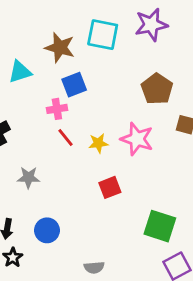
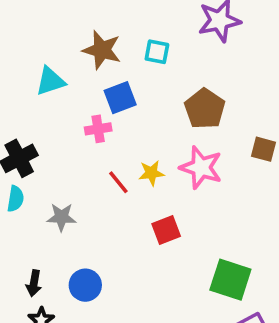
cyan square: (103, 35) -> (157, 52), moved, size x0.6
brown pentagon: (157, 89) -> (205, 109), moved
red line: (66, 138) -> (118, 182), moved

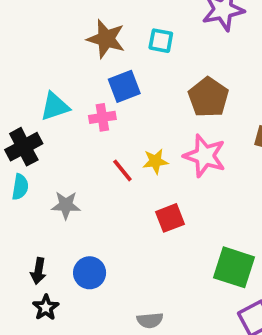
cyan triangle: (50, 81) -> (55, 106), moved

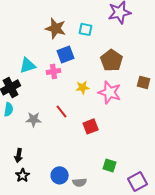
yellow star: (155, 161) -> (83, 87), moved
red line: (122, 170) -> (62, 111), moved
green square: (234, 267) -> (110, 165), moved, size x0.6
blue circle: (90, 273) -> (60, 175), moved

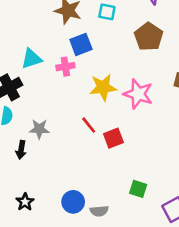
brown pentagon: (112, 60) -> (149, 37), moved
yellow star: (83, 87) -> (103, 87), size x1.5
red line: (62, 111) -> (89, 125), moved
black arrow: (19, 155) -> (21, 150), moved

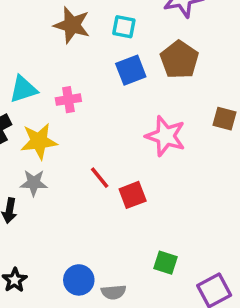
blue square: (81, 44) -> (131, 70), moved
yellow star: (103, 87) -> (39, 141), moved

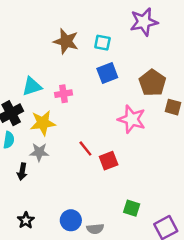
brown pentagon: (179, 60) -> (152, 83), moved

